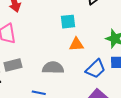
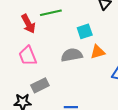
gray semicircle: (53, 68) -> (72, 55), moved

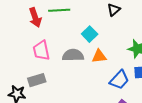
cyan square: (85, 31) -> (90, 34), turned -35
pink trapezoid: (28, 56) -> (41, 50), moved

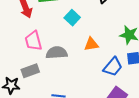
cyan square: (90, 34) -> (72, 18), moved
gray semicircle: (73, 55) -> (57, 53), moved

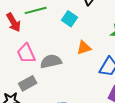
cyan square: (72, 18) -> (69, 19), moved

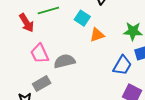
orange triangle: (84, 48) -> (97, 35), moved

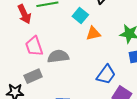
blue trapezoid: (122, 65) -> (106, 75), moved

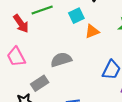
cyan square: (80, 15) -> (76, 16), turned 35
pink trapezoid: (34, 46) -> (16, 57), moved

